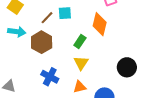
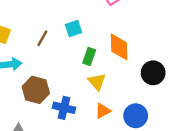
cyan square: (65, 13) -> (74, 28), moved
orange diamond: (100, 24) -> (119, 47), moved
brown hexagon: (42, 42) -> (36, 90), moved

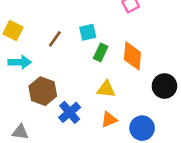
green rectangle: (89, 57) -> (101, 52), moved
yellow triangle: (97, 82) -> (106, 89), turned -48
blue cross: (64, 108) -> (70, 112), turned 30

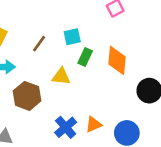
yellow triangle: (106, 89) -> (61, 76), moved
blue cross: (70, 112) -> (66, 127), moved

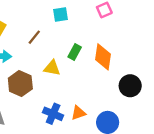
cyan square: (72, 37) -> (61, 15), moved
blue cross: (66, 127) -> (53, 114), turned -30

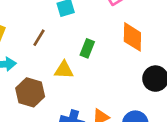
orange diamond: (103, 57) -> (132, 37), moved

